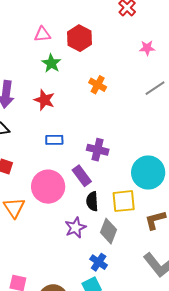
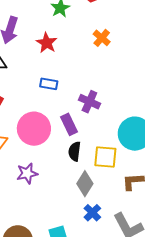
purple star: (75, 228) -> (27, 173), moved
blue cross: (99, 262) -> (92, 213), moved

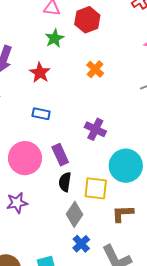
purple cross: (89, 102) -> (95, 129), moved

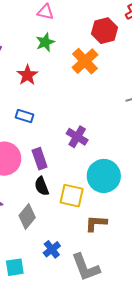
red hexagon: (87, 20) -> (105, 31), moved
orange cross: (95, 69) -> (85, 61), moved, size x1.5
black semicircle: (65, 182) -> (42, 186), turned -36
gray diamond: (74, 214) -> (27, 216), moved

